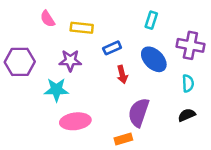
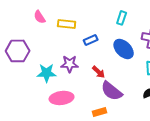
purple star: (70, 61) -> (70, 64), moved
red arrow: (122, 74) -> (99, 72), moved, turned -32
purple semicircle: (139, 112) -> (112, 91), turned -70

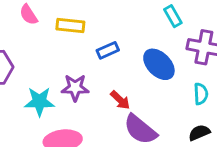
cyan rectangle: (122, 18) -> (173, 16), moved, turned -48

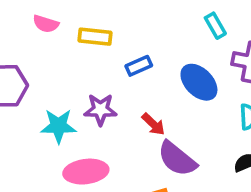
pink semicircle: (29, 15) -> (46, 24), turned -40

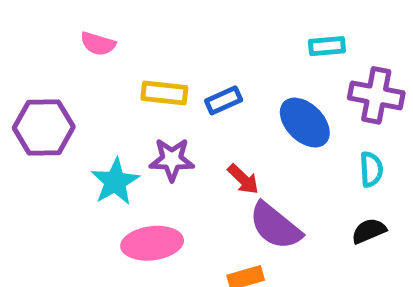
cyan rectangle: (215, 26) -> (327, 46), turned -65
yellow rectangle: (95, 37) -> (164, 93), moved
cyan star: (59, 126) -> (115, 182), turned -30

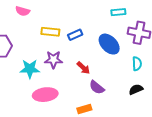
cyan star: (115, 182) -> (30, 69), turned 30
purple semicircle: (275, 226) -> (97, 87), size x0.7

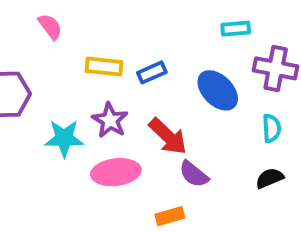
pink semicircle: (23, 11) -> (50, 27), turned -144
purple star: (53, 60) -> (110, 120), turned 30
red arrow: (83, 68) -> (168, 136), size x1.5
pink ellipse: (45, 95) -> (116, 172), moved

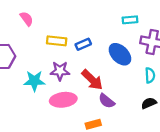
purple star: (110, 120) -> (60, 71), turned -30

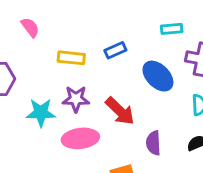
blue rectangle: (83, 44) -> (115, 50), moved
purple semicircle: (107, 101) -> (153, 143), moved, turned 48

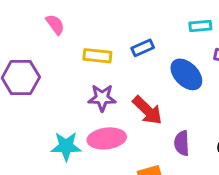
cyan star: (41, 113) -> (66, 146), moved

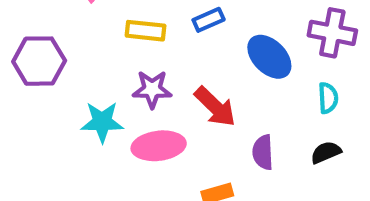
cyan star: (66, 146) -> (102, 122), moved

